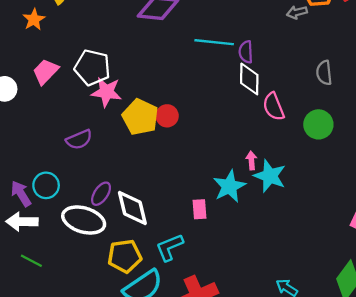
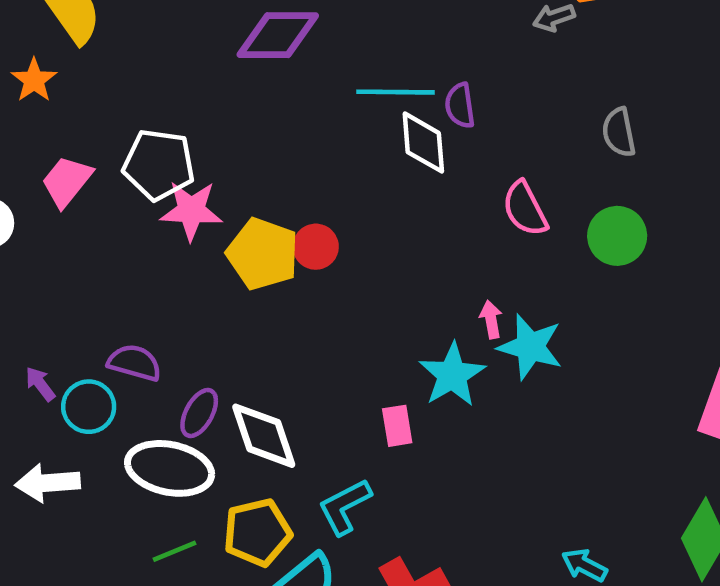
white diamond: (249, 79) -> (423, 143), moved
purple semicircle: (79, 139) -> (134, 363), moved, turned -136
purple arrow: (21, 194) -> (40, 384), moved, size x0.7
green line: (31, 261) -> (175, 551), moved, turned -45

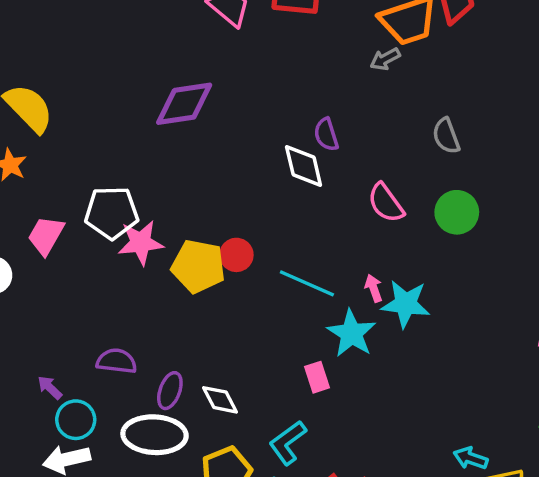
cyan line: (395, 92) -> (307, 283), moved, turned 32
cyan circle: (89, 407) -> (76, 420), moved
white diamond: (264, 436) -> (220, 400), size x0.7

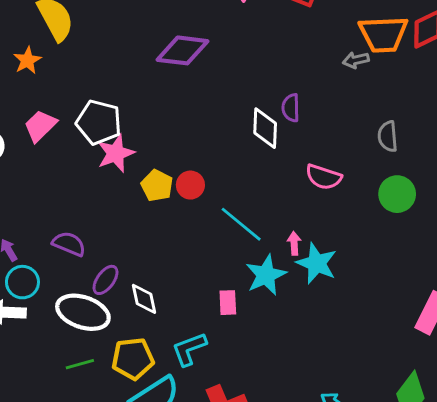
pink semicircle: (386, 203) -> (324, 177), turned -51
green circle: (457, 212) -> (397, 194), moved
pink star: (141, 243) -> (116, 153), turned -30
yellow pentagon: (198, 266) -> (157, 186), size x0.7

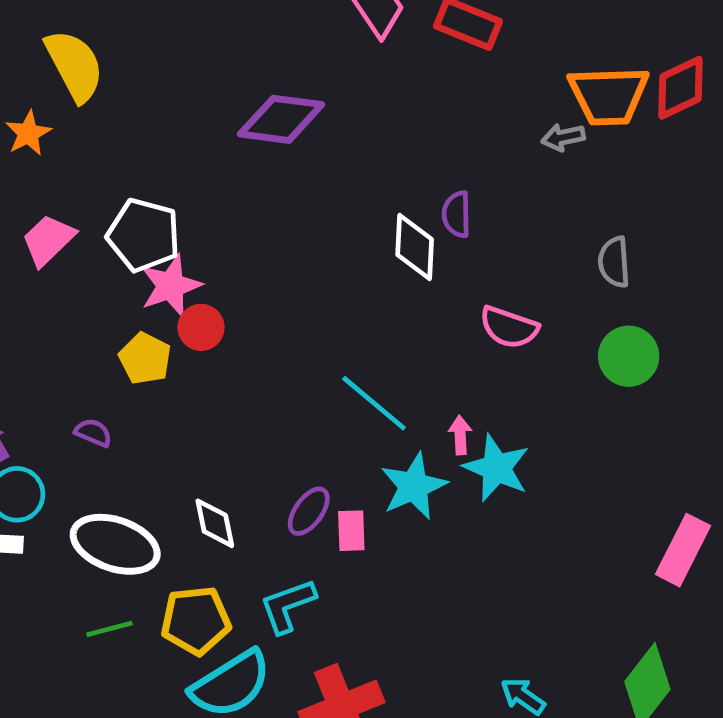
red circle: (190, 185) -> (201, 327), moved
yellow pentagon: (157, 186) -> (145, 358), moved
purple semicircle: (69, 244) -> (93, 433), size x0.7
purple ellipse: (106, 280) -> (309, 511), moved

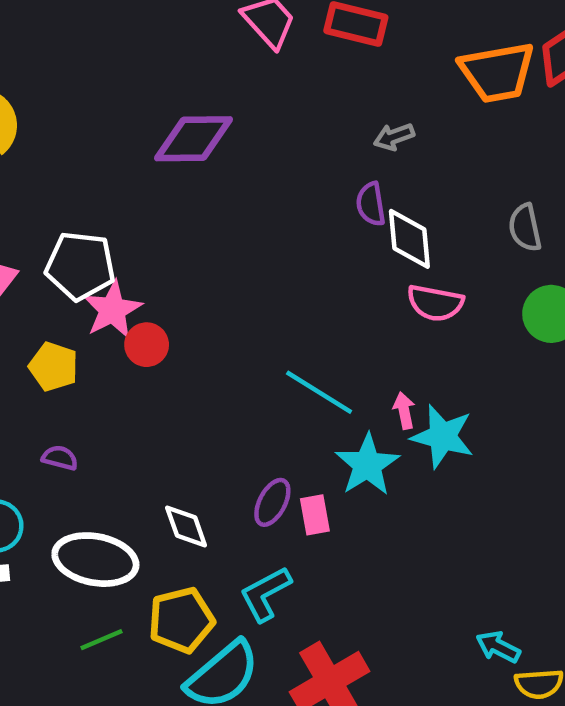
gray arrow: (563, 137) -> (394, 137), moved
white diamond: (415, 247) -> (409, 239), moved
yellow pentagon: (145, 358) -> (53, 367), moved

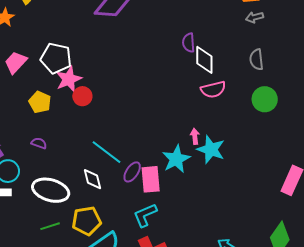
gray arrow: (394, 137) -> (255, 17), moved
pink semicircle: (435, 303) -> (213, 90), turned -30
cyan line: (319, 392) -> (106, 152), moved
pink rectangle: (315, 515) -> (151, 179), size x1.5
cyan L-shape: (265, 594) -> (145, 215), moved

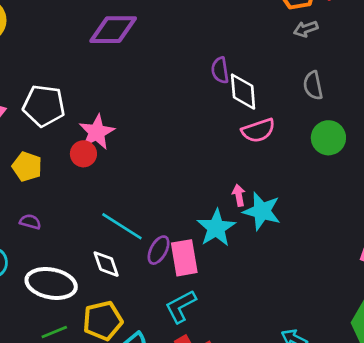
pink star: (69, 79) -> (97, 132), moved

